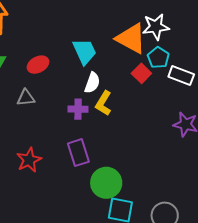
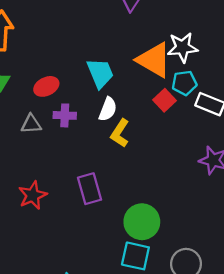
cyan pentagon: (158, 58) -> (184, 83), turned 30
purple cross: (78, 109) -> (65, 115), moved
green circle: (106, 183) -> (142, 222), moved

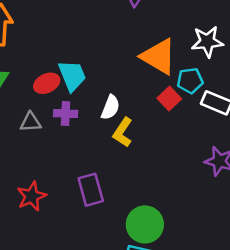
white star: (182, 47) -> (207, 42), moved
cyan trapezoid: (100, 73) -> (72, 76), moved

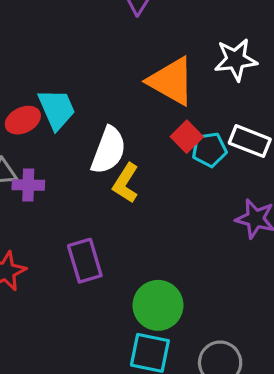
cyan pentagon: (190, 81) -> (209, 150), moved
white semicircle: (110, 107) -> (109, 150), size x1.4
purple cross: (66, 113) -> (28, 185), moved

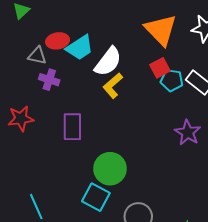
cyan trapezoid: (57, 109) -> (80, 48), moved, turned 64
red ellipse: (23, 120) -> (58, 41), moved
purple cross: (28, 185) -> (49, 80), moved

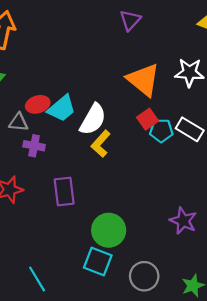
purple star: (188, 133) -> (183, 221), moved

